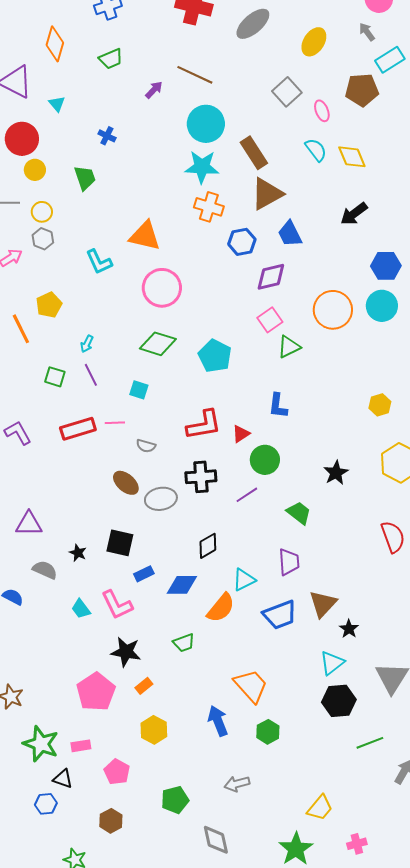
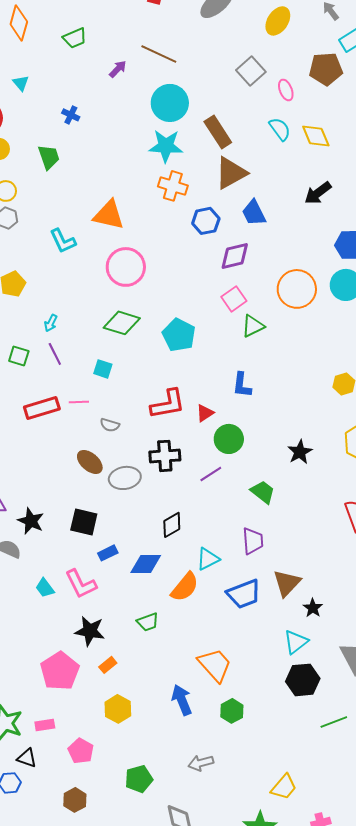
black star: (78, 553) -> (31, 521), moved, size x1.5

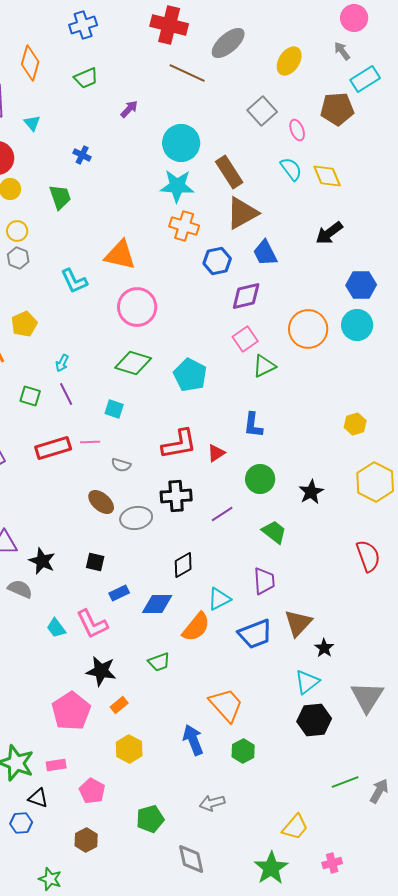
brown line: (159, 54) -> (187, 73), moved
green circle: (229, 439) -> (260, 479), moved
black square: (84, 522) -> (95, 562), size x0.7
green line: (334, 722) -> (345, 782), moved

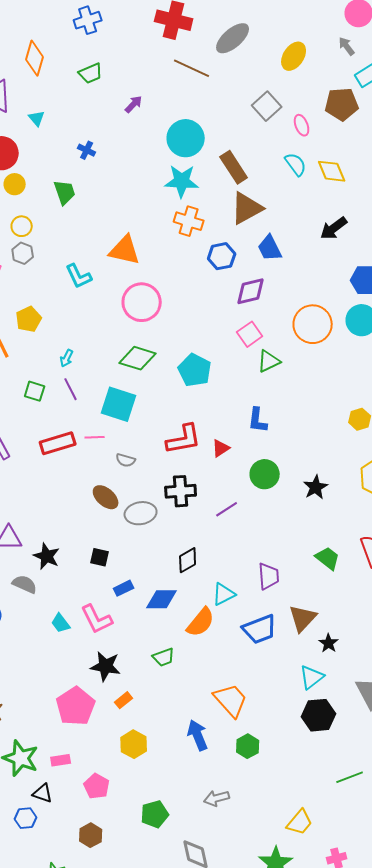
cyan square: (114, 409) -> (119, 404), size x1.8
green trapezoid: (274, 532) -> (328, 558), moved

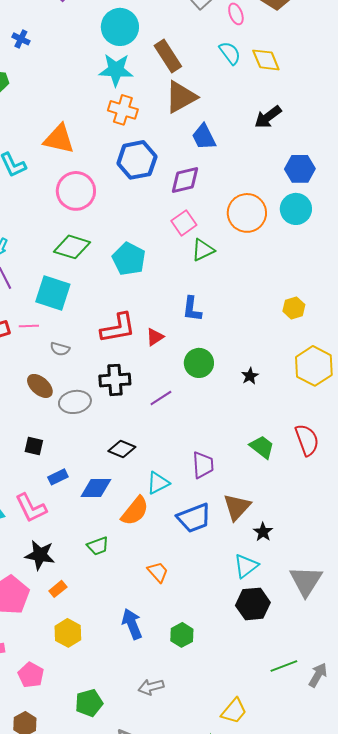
blue hexagon: (222, 256) -> (137, 160), moved, size x1.4
black star: (316, 487) -> (250, 376), size x0.7
black diamond: (188, 560) -> (122, 449), turned 52
orange trapezoid: (231, 700) -> (158, 572), moved, size x0.6

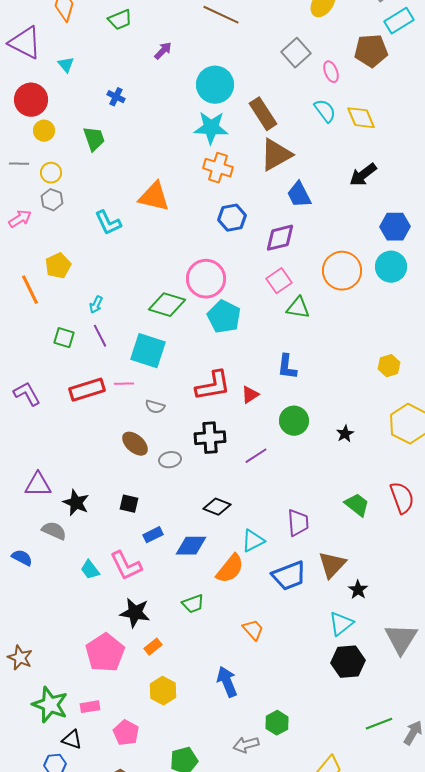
blue hexagon: (137, 160) -> (232, 218), size x0.7
pink circle: (76, 191) -> (206, 279), moved
green triangle: (203, 250) -> (298, 308), turned 35
gray ellipse: (75, 402) -> (170, 460), size x0.7
green hexagon: (182, 635) -> (277, 723), moved

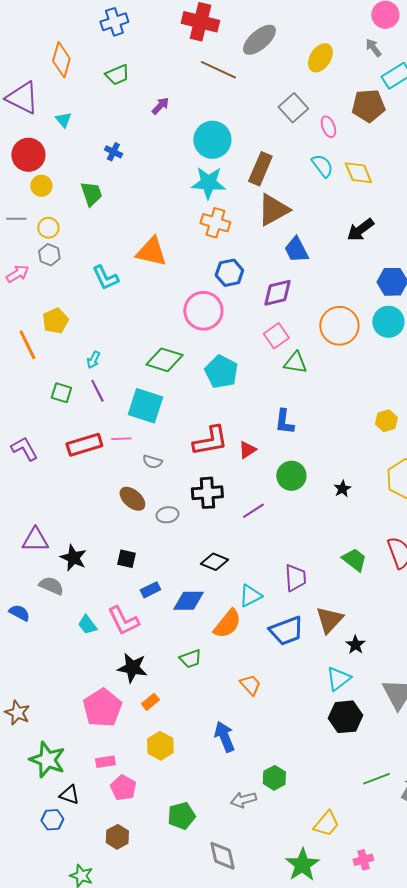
brown rectangle: (263, 114) -> (260, 169), turned 56
pink circle: (206, 279) -> (203, 311), moved
pink rectangle: (90, 707) -> (105, 762), moved

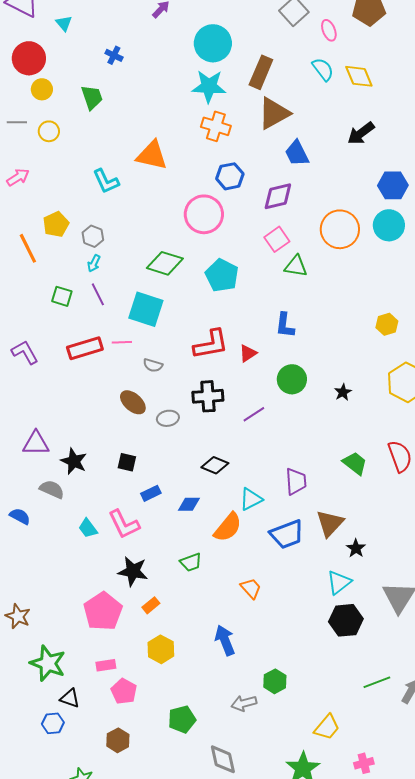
gray hexagon: (49, 255) -> (93, 236), moved
blue diamond: (188, 601) -> (189, 504), size x0.7

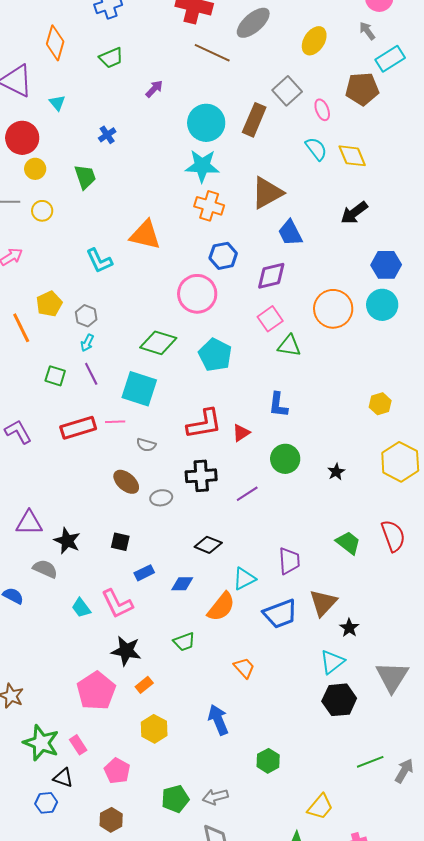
blue cross: (114, 55) -> (107, 135), turned 30
brown rectangle: (261, 72) -> (254, 120), moved
pink rectangle: (106, 665) -> (78, 745), moved, turned 66
gray arrow: (244, 703) -> (215, 797), moved

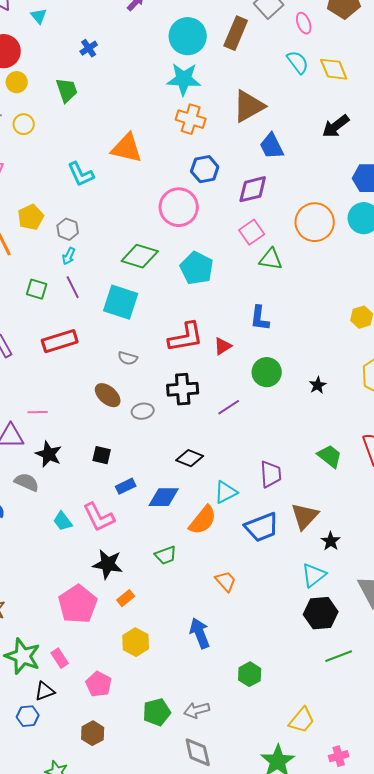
pink line: (115, 422) -> (38, 412), moved
blue diamond: (182, 584) -> (164, 497), size x1.4
green line: (370, 762) -> (339, 656), moved
black triangle: (63, 778) -> (45, 691), turned -40

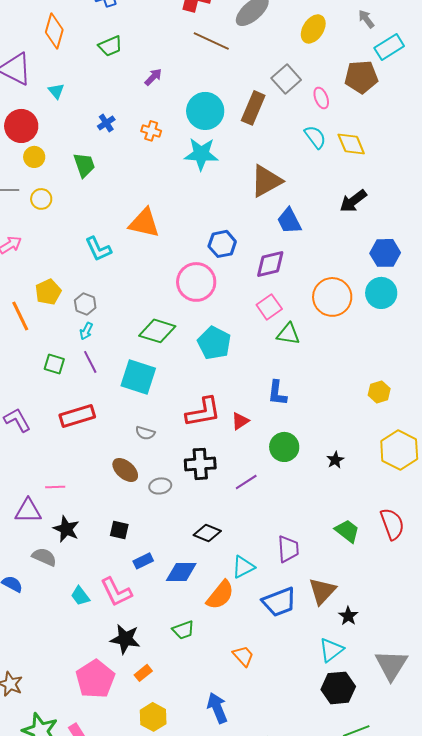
orange cross: (191, 119) -> (151, 131), moved, size x0.7

